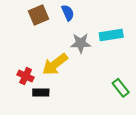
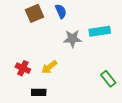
yellow arrow: (55, 64) -> (49, 67), moved, size x0.7
black rectangle: (41, 92) -> (39, 92), moved

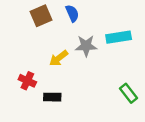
yellow arrow: (49, 67) -> (59, 58), moved
black rectangle: (39, 92) -> (52, 97), moved

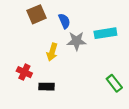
blue semicircle: (72, 13) -> (64, 21), moved
yellow arrow: (59, 58) -> (52, 52), turned -35

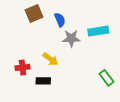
yellow arrow: (52, 52) -> (50, 59), moved, turned -70
red cross: (24, 72) -> (22, 67), turned -32

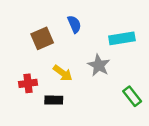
brown square: (34, 13) -> (42, 38), moved
gray star: (71, 38) -> (99, 65), moved, turned 30

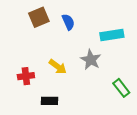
brown square: (42, 38) -> (39, 17), moved
black rectangle: (54, 100) -> (49, 101), moved

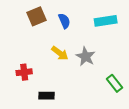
cyan rectangle: (112, 35) -> (106, 21), moved
yellow arrow: (58, 67) -> (60, 53), moved

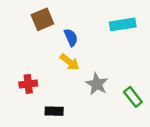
blue semicircle: (64, 21) -> (71, 37), moved
gray star: (86, 57) -> (97, 84), moved

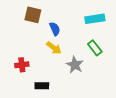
brown square: (42, 19) -> (33, 15), turned 36
green rectangle: (133, 97) -> (95, 48), moved

